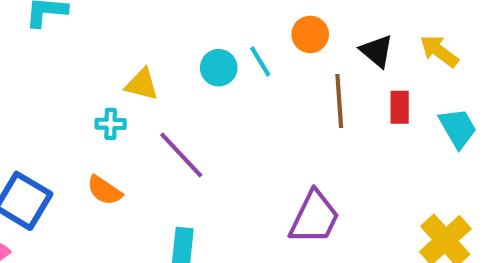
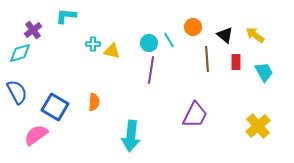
cyan cross: (111, 124) -> (93, 44), moved
purple line: (181, 155) -> (151, 70), moved, turned 52
orange semicircle: (104, 190) -> (94, 102), turned -120

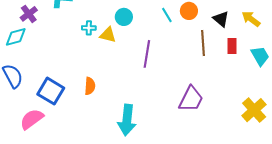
cyan line: (169, 40) -> (167, 15), moved
cyan circle: (149, 43) -> (124, 17), moved

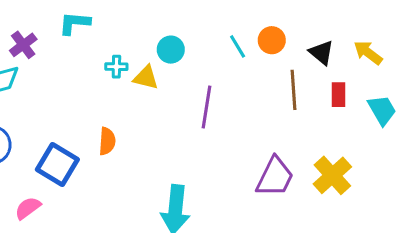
orange semicircle: (90, 86) -> (107, 141), moved
yellow cross: (254, 110) -> (332, 175), moved
pink semicircle: (32, 119) -> (28, 208), size x0.7

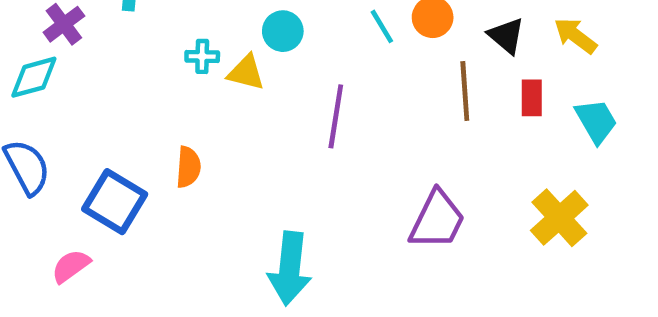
yellow cross: (332, 175) -> (559, 218), moved

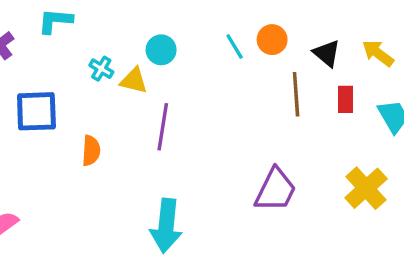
cyan cross: (202, 56) -> (101, 69), turned 30
purple line: (336, 116) -> (163, 127), moved
blue square: (115, 202) -> (36, 111), moved, turned -33

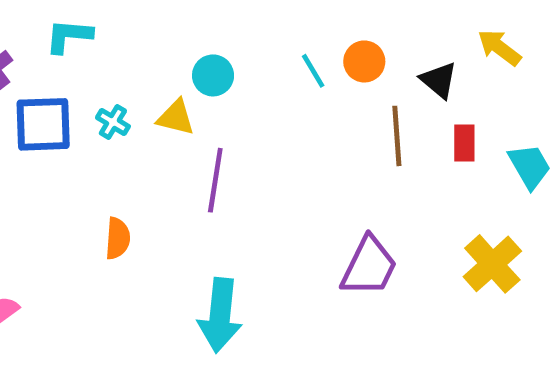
yellow arrow: (378, 53) -> (499, 48), moved
cyan cross: (101, 69) -> (113, 122), moved
blue square: (36, 111) -> (43, 124), moved
orange semicircle: (91, 151) -> (118, 238), moved

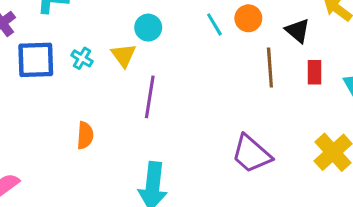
yellow triangle: (176, 117) -> (124, 55), turned 40
purple trapezoid: (369, 266) -> (251, 154), turned 105

